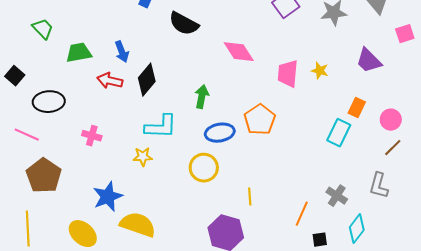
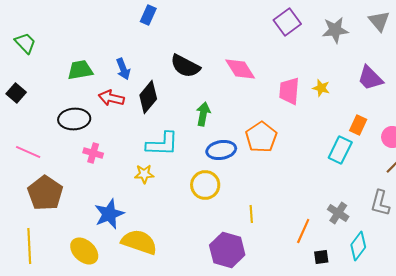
black semicircle: (184, 24) -> (185, 66), moved
green trapezoid: (43, 29) -> (25, 43), moved
black ellipse: (49, 102) -> (74, 119), moved

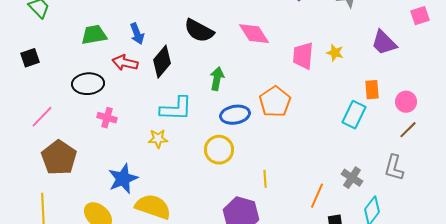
black square: (16, 93) -> (30, 58), turned 30
orange rectangle: (358, 125) -> (372, 90), turned -30
pink line: (28, 152) -> (42, 117), turned -70

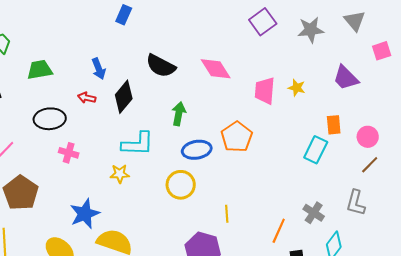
green trapezoid: (94, 35) -> (40, 70), moved
red arrow: (125, 63) -> (87, 98), size x0.7

